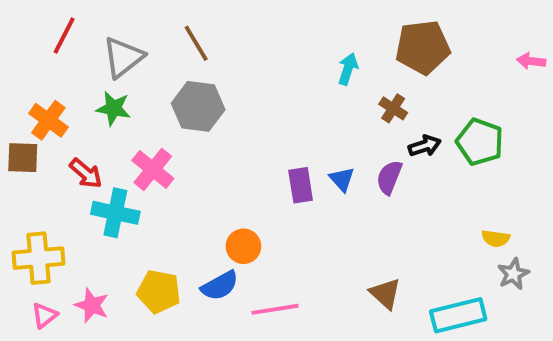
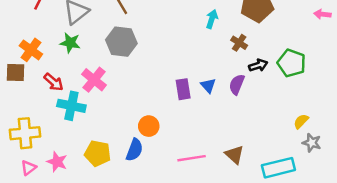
yellow semicircle: (496, 238) -> (301, 121), turned 126
gray star: (513, 274) -> (312, 143), turned -30
blue semicircle: (220, 286) -> (134, 150), turned -40
pink line: (275, 309) -> (192, 158), moved

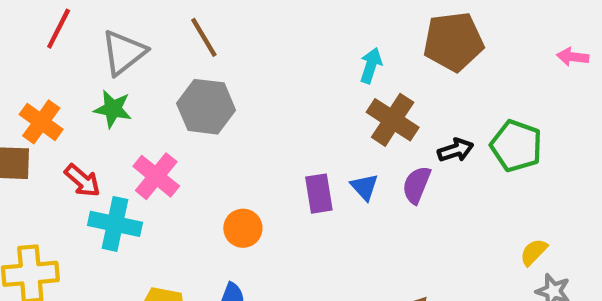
brown cross: (239, 43) -> (393, 120), moved, size x1.6
orange circle: (149, 126) -> (243, 228), moved

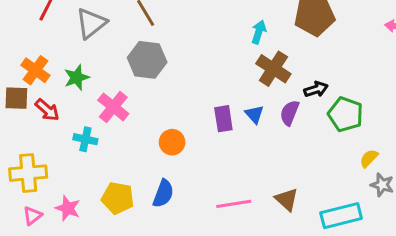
green star: (113, 109) -> (77, 78), moved, turned -30
green pentagon: (516, 146) -> (345, 114), moved
red arrow: (82, 181) -> (47, 110), moved
cyan cross: (115, 224) -> (85, 139), size x0.7

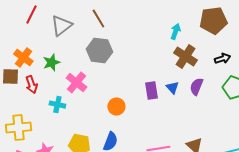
black arrow: (316, 89) -> (222, 59), moved
red arrow: (47, 110) -> (31, 85), turned 30

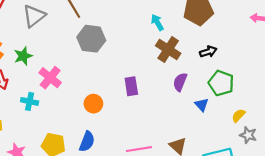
cyan arrow: (175, 32) -> (157, 22), turned -49
gray hexagon: (99, 51) -> (91, 39), moved
blue triangle: (172, 88) -> (202, 105), moved

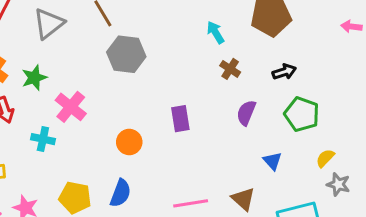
brown cross: (168, 49) -> (230, 69), size x0.6
blue triangle: (202, 105) -> (273, 161), moved

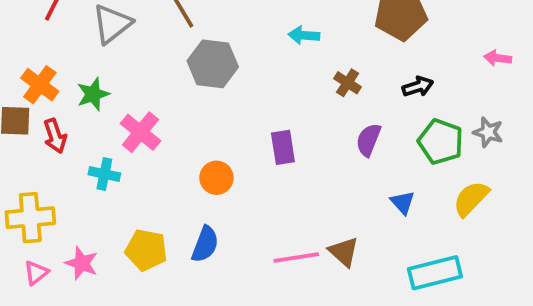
pink arrow: (351, 26) -> (498, 58), moved
cyan arrow: (215, 32) -> (304, 35), moved, turned -55
yellow semicircle: (325, 158) -> (471, 199), size x1.5
gray star: (338, 184) -> (488, 132), moved
brown triangle: (243, 199) -> (344, 252), moved

